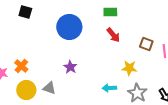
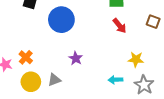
blue circle: (69, 27) -> (61, 20), moved
brown square: (146, 44) -> (153, 22), moved
gray triangle: (49, 88) -> (54, 80), turned -40

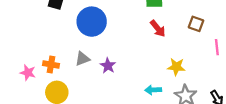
orange cross: (26, 57) -> (51, 64), turned -32
gray triangle: (54, 80) -> (82, 59), moved

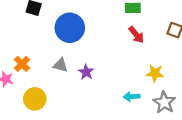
gray triangle: (82, 59) -> (60, 65), turned 35
orange cross: (51, 64) -> (22, 64), moved, turned 35

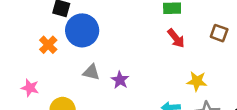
blue circle: (70, 28) -> (82, 30), moved
orange cross: (22, 64) -> (48, 45), moved

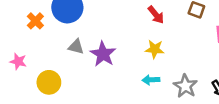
purple star: (120, 80) -> (103, 54), size x1.5
yellow star: (197, 81) -> (155, 49), moved

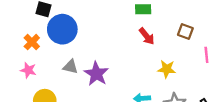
yellow star: (155, 49) -> (167, 69), moved
pink star: (18, 61) -> (28, 70), moved

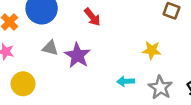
red arrow: (147, 36) -> (92, 17), moved

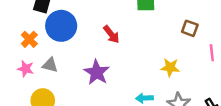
gray triangle: (50, 48) -> (50, 65), moved

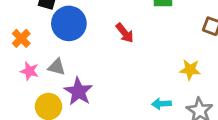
orange cross: (29, 39) -> (21, 38), moved
purple star: (97, 72) -> (78, 91), moved

